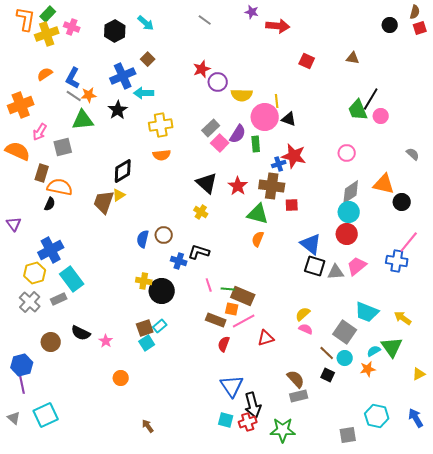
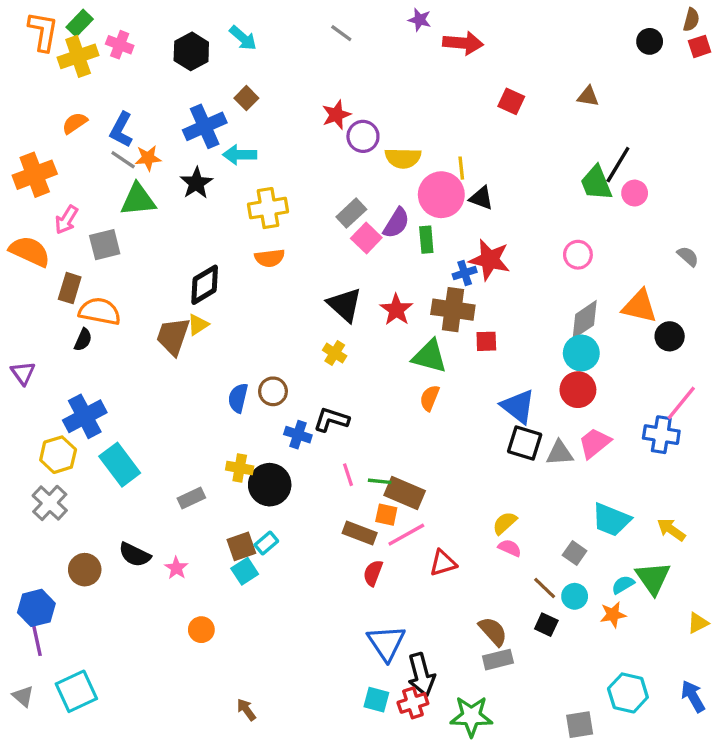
gray rectangle: (59, 299) -> (191, 498), moved
gray square: (345, 332) -> (575, 553), size x0.6

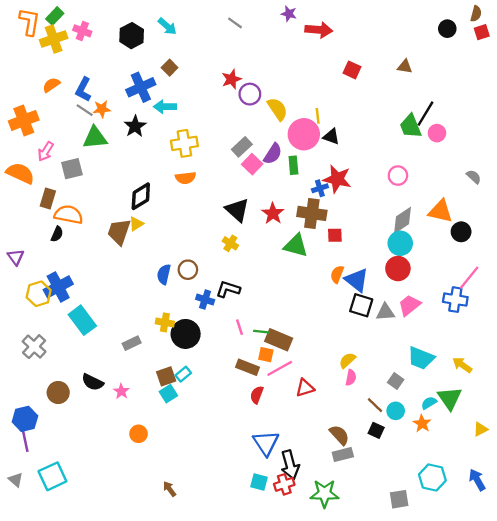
yellow semicircle: (403, 158) -> (277, 109), turned -125
orange semicircle: (430, 398) -> (337, 274), moved
yellow hexagon: (58, 455) -> (39, 294), moved
pink semicircle: (510, 548) -> (351, 378), turned 77
orange star: (613, 615) -> (422, 423), turned -30

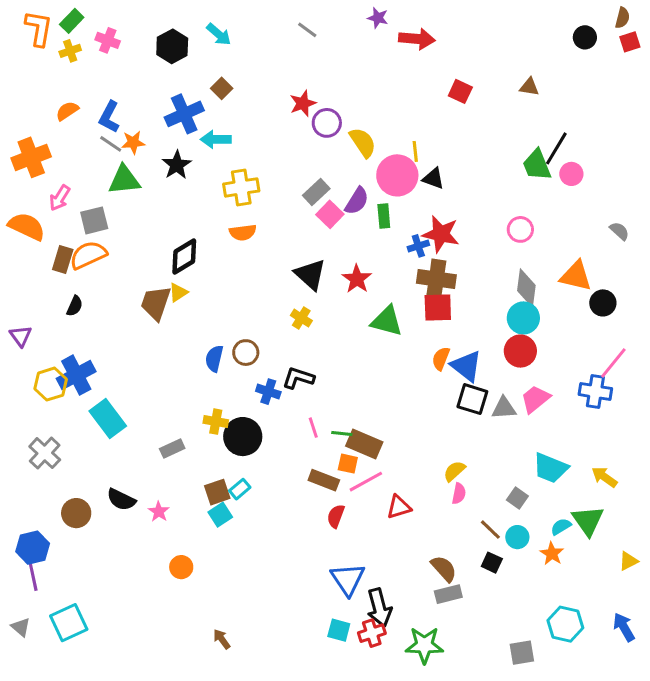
yellow cross: (54, 39) -> (70, 51), size x0.6
brown cross: (312, 213) -> (436, 279), moved
orange semicircle: (69, 215) -> (88, 255), moved, turned -36
gray diamond: (403, 220) -> (526, 288), turned -48
red square: (335, 235) -> (438, 307), size x1.5

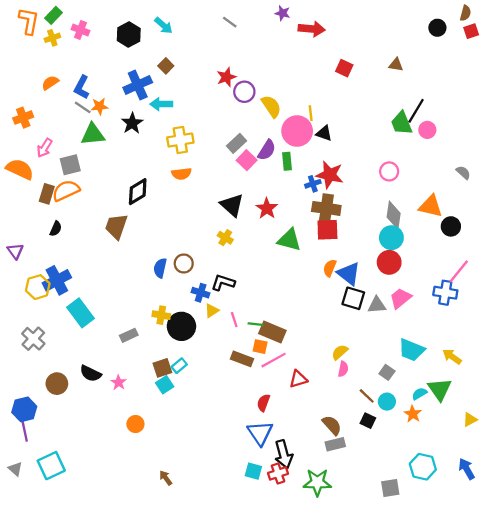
orange cross: (31, 157) -> (23, 118), size x0.7
yellow triangle: (178, 292) -> (212, 311), moved
red semicircle: (336, 516) -> (263, 403), moved

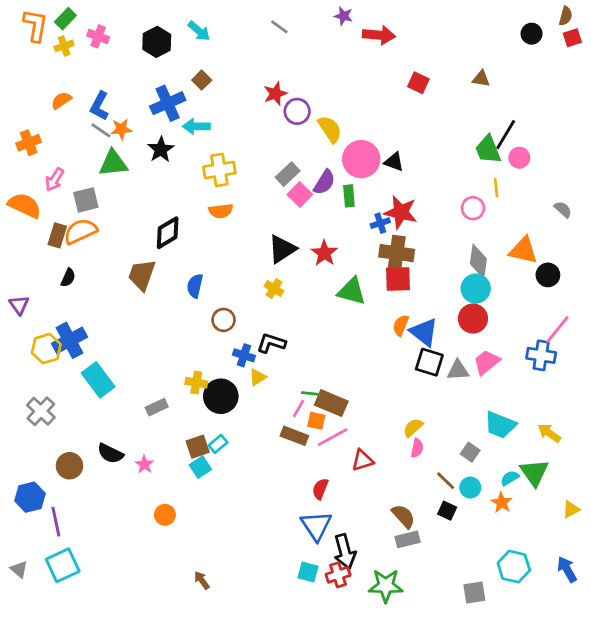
yellow line: (311, 113) -> (496, 188), moved
black triangle: (232, 205) -> (282, 249), turned 45
blue semicircle: (160, 268) -> (195, 286), moved
pink line: (234, 320) -> (298, 408), moved, turned 48
purple line: (24, 430) -> (56, 522), moved

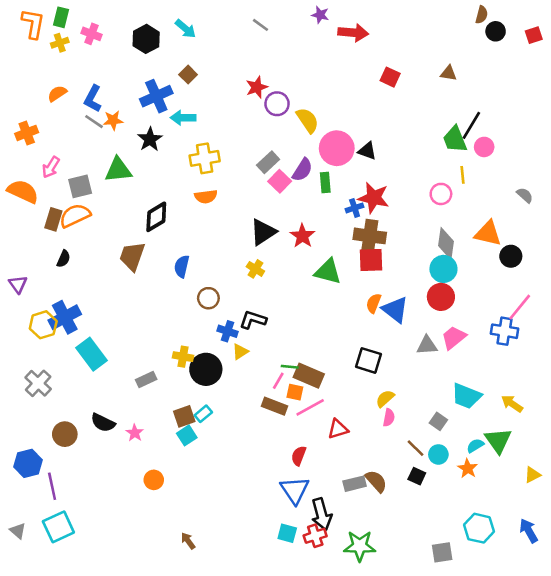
brown semicircle: (566, 16) -> (482, 15), moved
green rectangle: (65, 19) -> (61, 17), turned -30
green triangle: (113, 163) -> (118, 170), moved
black square: (429, 362) -> (369, 360), moved
gray rectangle: (408, 539) -> (355, 484), moved

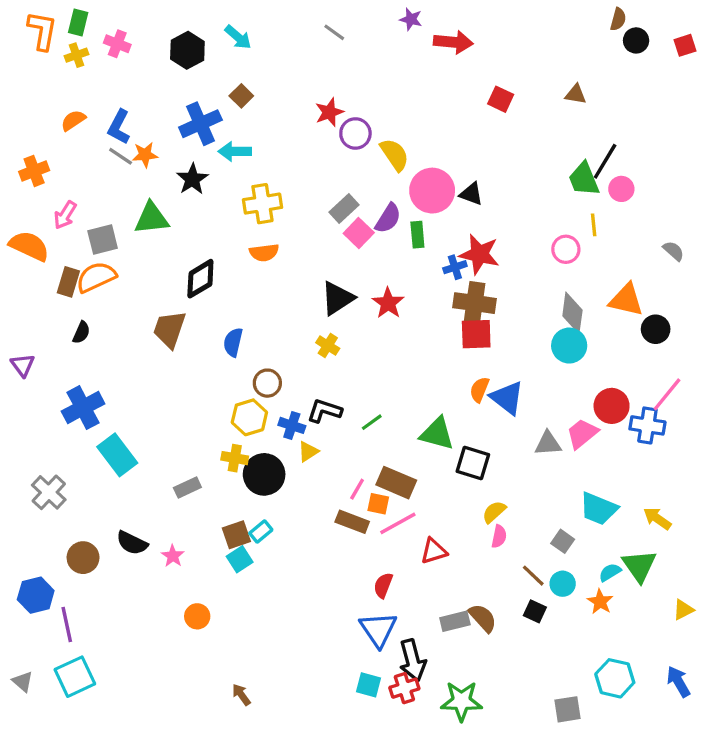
green triangle: (328, 271) -> (437, 434), moved
red circle: (441, 297) -> (612, 406), moved
yellow hexagon: (43, 325) -> (249, 417), moved
green line: (290, 367) -> (372, 422), moved, turned -42

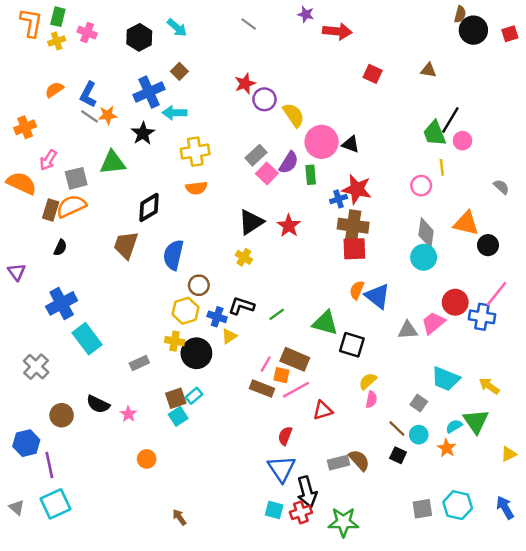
black circle: (636, 40) -> (473, 30), size x1.5
blue semicircle: (233, 342) -> (173, 255), size x1.4
gray square: (568, 709) -> (422, 509), moved

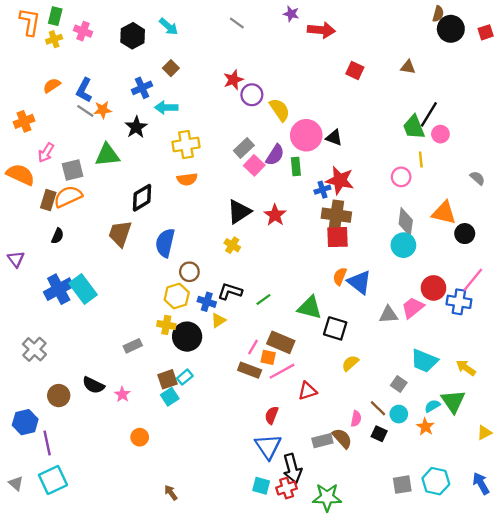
blue cross: (149, 92) -> (142, 88), size x0.7
cyan rectangle: (87, 339) -> (83, 289), moved
pink semicircle: (371, 399) -> (356, 419), moved

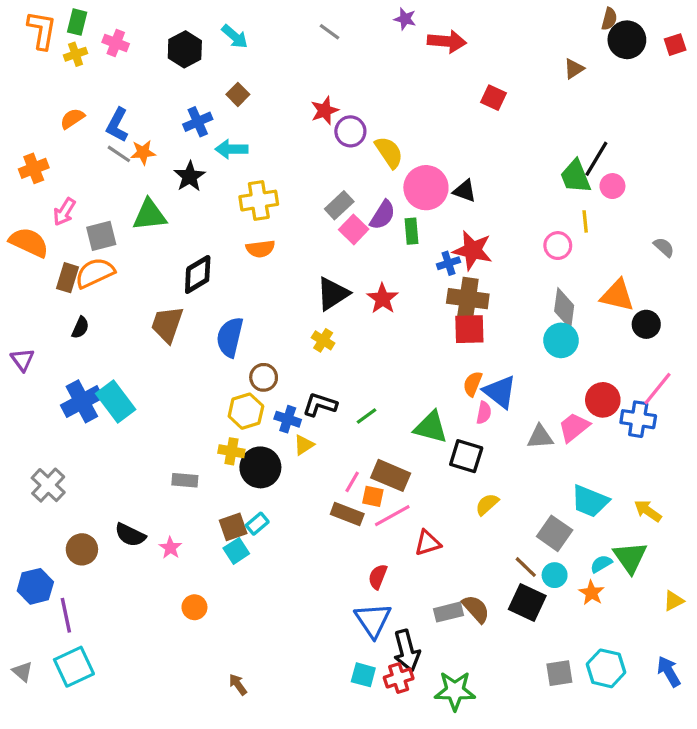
brown triangle: (408, 67) -> (574, 69), moved, turned -42
gray rectangle: (133, 346) -> (185, 480), turned 30
gray square: (399, 384) -> (555, 533), size x1.5
pink semicircle: (356, 419) -> (484, 413), moved
black square: (379, 434) -> (527, 602), size x1.6

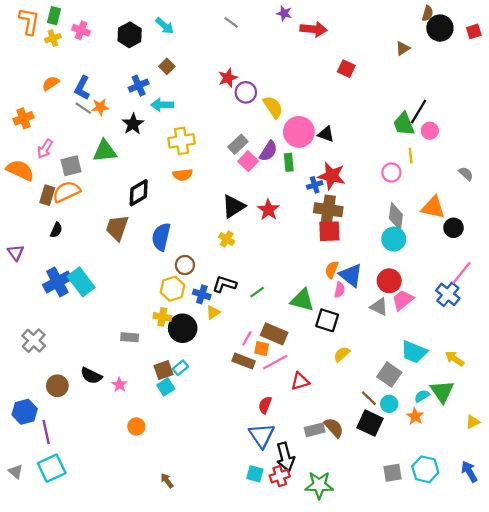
red circle: (603, 400) -> (389, 281), moved
blue cross: (638, 419) -> (448, 294), turned 30
gray triangle: (540, 437) -> (379, 307), turned 30

